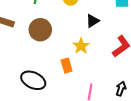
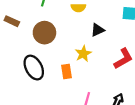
black ellipse: (33, 80) -> (34, 68), moved, turned 30

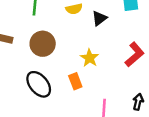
black triangle: (98, 30) -> (99, 18), moved

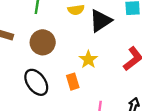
black triangle: (99, 18) -> (101, 21), size x1.5

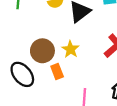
brown circle: (43, 42) -> (42, 51), moved

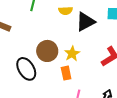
orange rectangle: (57, 71) -> (66, 73), moved

